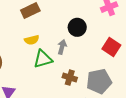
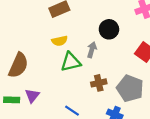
brown cross: (70, 78) -> (99, 83), turned -32
gray pentagon: (99, 81) -> (130, 88), turned 30

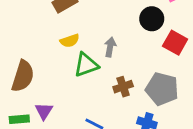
black circle: (109, 29) -> (152, 19), moved

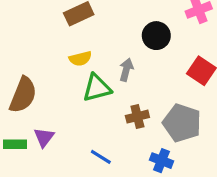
black circle: (152, 19) -> (156, 36), moved

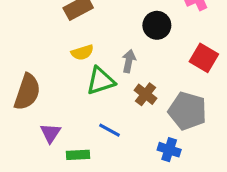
brown cross: (137, 117) -> (146, 94), moved, turned -35
green rectangle: (15, 144) -> (78, 155), moved
blue line: (101, 157) -> (110, 130), moved

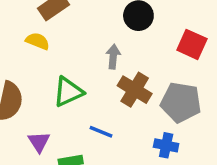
yellow semicircle: (82, 52) -> (38, 41), moved, turned -135
green triangle: (100, 81) -> (68, 92), moved
brown cross: (146, 94) -> (135, 90), size x1.4

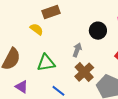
purple triangle: (39, 142) -> (22, 87), turned -40

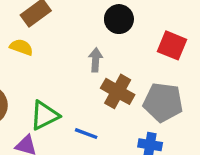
green triangle: (46, 63) -> (44, 115), moved

